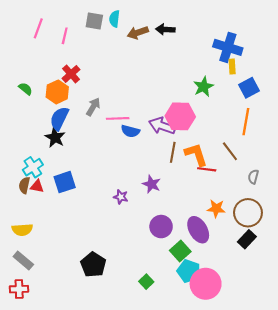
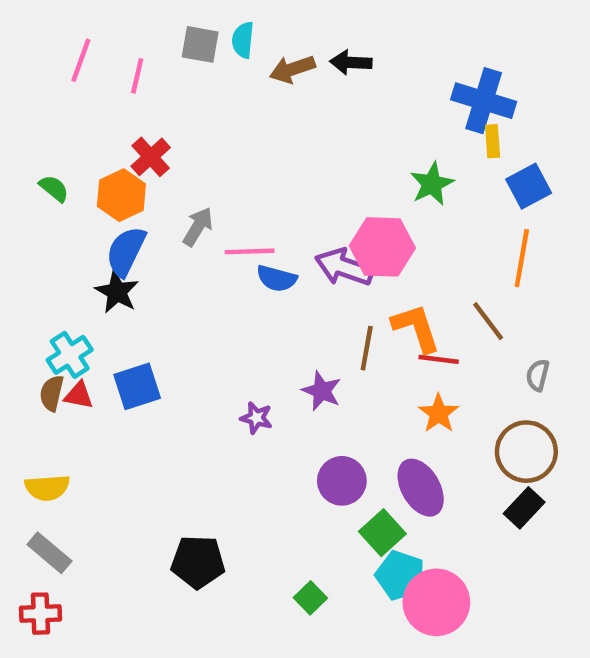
brown line: (173, 152) -> (367, 348), moved
orange star: (216, 209) -> (439, 413), moved, turned 30
black pentagon: (93, 265) -> (198, 562), turned -30

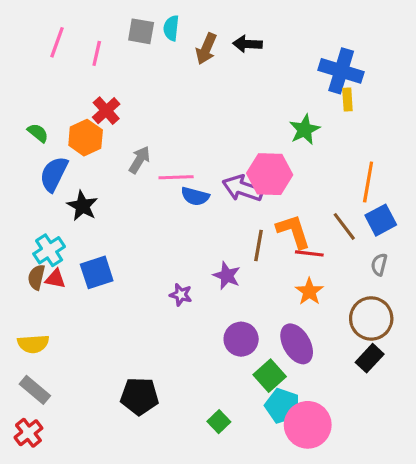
brown arrow: (292, 69) -> (206, 49), turned -48
blue square: (529, 186) -> (381, 220), moved
blue semicircle: (126, 251) -> (54, 174), moved
red cross: (40, 614) -> (28, 433), turned -36

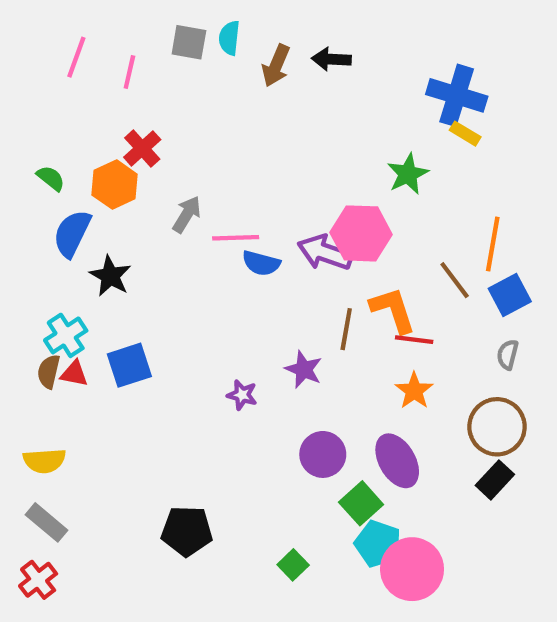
yellow rectangle: (347, 99) -> (465, 134), turned -55
brown line: (344, 226) -> (455, 280), moved

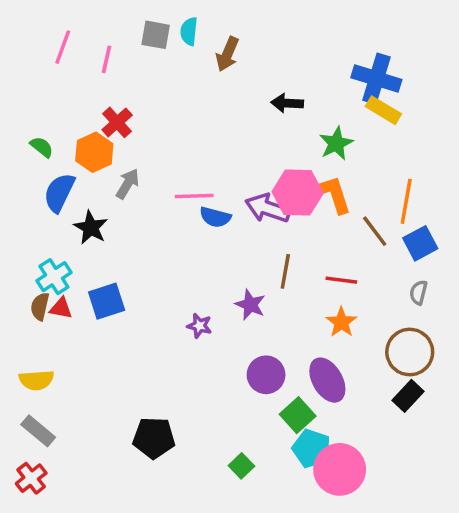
black arrow: (331, 59) -> (287, 103), moved
yellow rectangle: (465, 134) -> (383, 110), size x1.4
gray arrow: (187, 214) -> (128, 184), moved
orange L-shape: (393, 310) -> (333, 194), moved

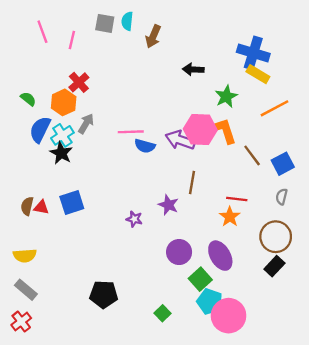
pink line: (63, 47) -> (42, 32), turned -40
orange line: (406, 201) -> (274, 108), moved, turned 52
cyan cross: (54, 277) -> (62, 135), moved
red line: (341, 280) -> (237, 199), moved

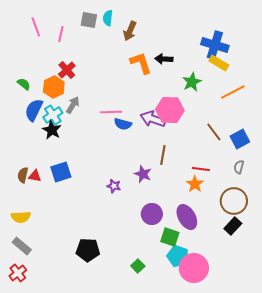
orange L-shape: (224, 131) -> (141, 63), moved
green square: (200, 279) -> (170, 237), turned -30

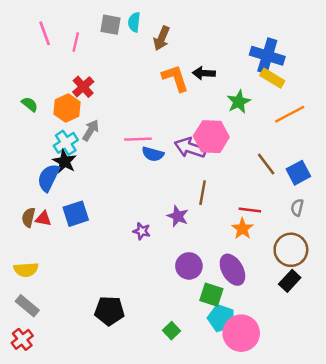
blue semicircle: (34, 110) -> (48, 178), moved

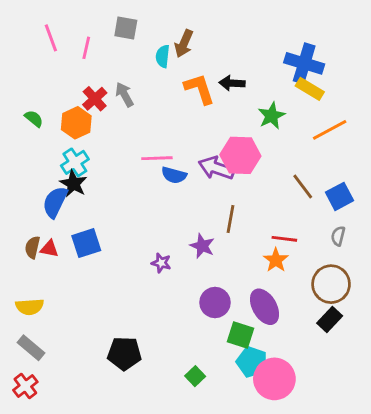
cyan semicircle: (134, 22) -> (163, 56), moved
gray arrow: (91, 130) -> (124, 95), moved, turned -60

